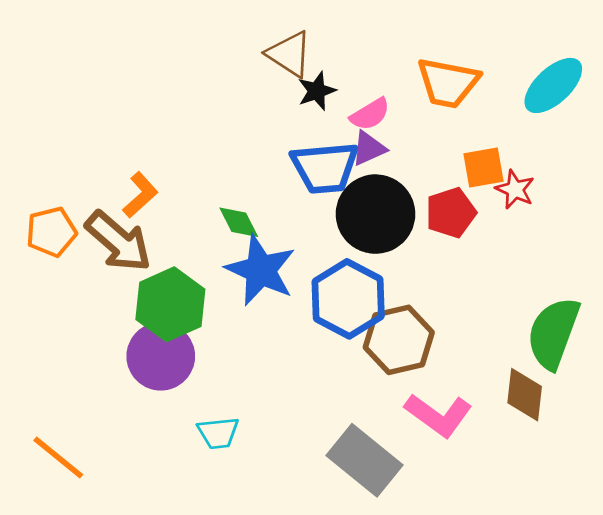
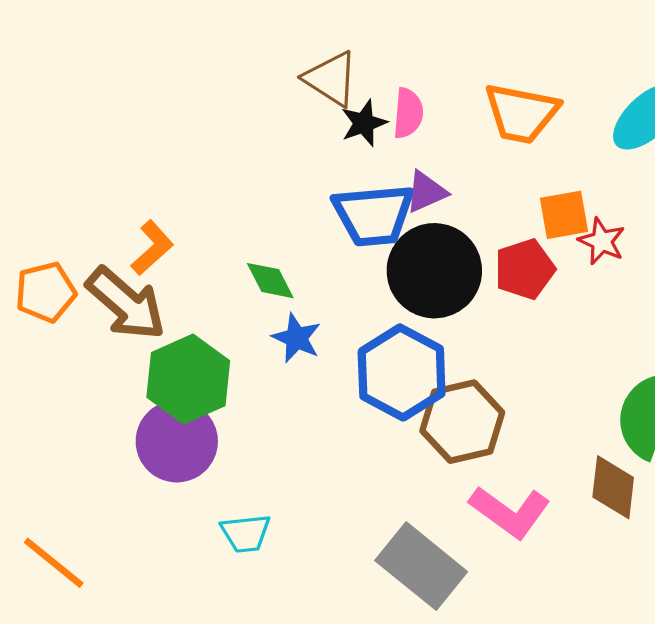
pink semicircle: (370, 114) -> (408, 113), moved, turned -54
blue star: (261, 270) -> (297, 338), size x0.6

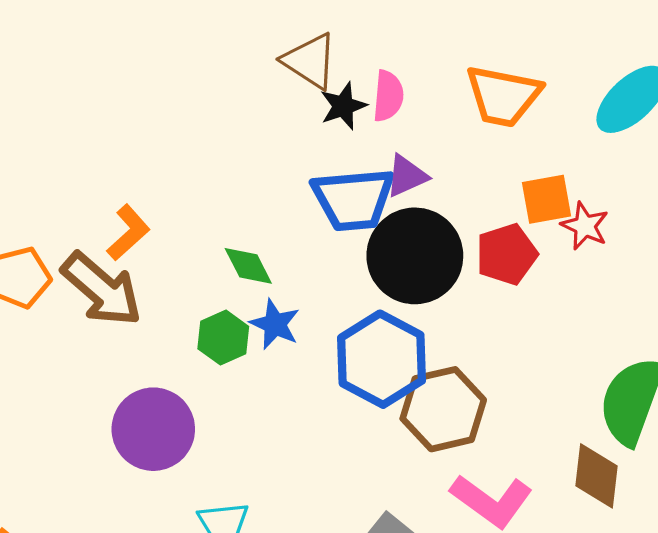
green hexagon: (188, 379) -> (223, 338), moved, size x0.6

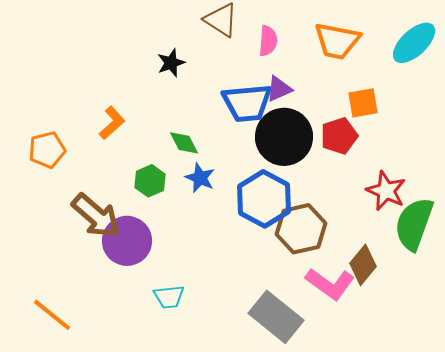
black star: (343, 106) -> (171, 63), moved
red star: (585, 226) -> (386, 191), moved, size x1.4
brown arrow: (102, 289) -> (96, 216), moved
green hexagon: (223, 338) -> (150, 181), moved
brown diamond: (596, 476) -> (363, 265), moved, turned 33

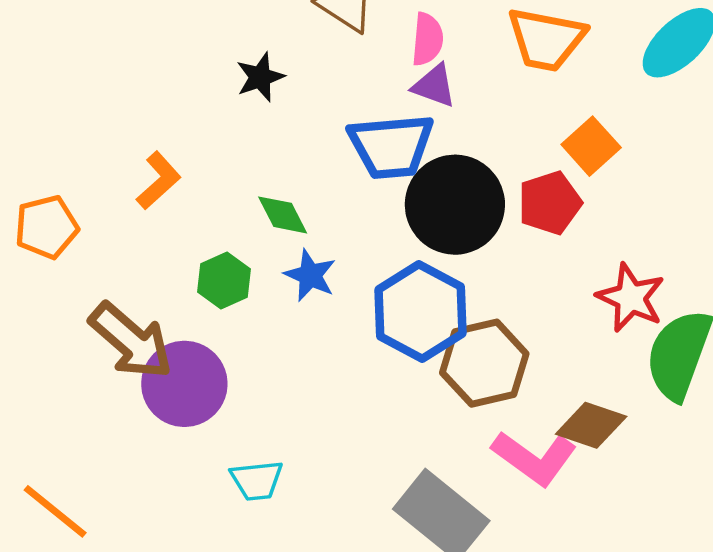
purple triangle: (279, 89) -> (434, 86), moved, turned 44
orange square: (363, 103) -> (591, 146), turned -32
brown diamond: (363, 265) -> (591, 425), turned 69

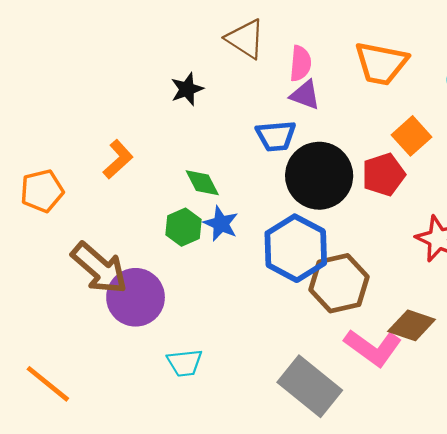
blue trapezoid: (391, 146) -> (276, 136), size x0.7
green hexagon: (224, 280) -> (183, 227), moved

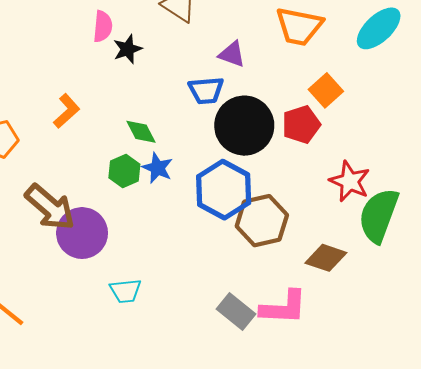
pink semicircle: (300, 63) -> (103, 26), moved
pink L-shape: (373, 348) -> (284, 307), moved, turned -33
gray rectangle: (310, 386) -> (236, 312), size x0.7

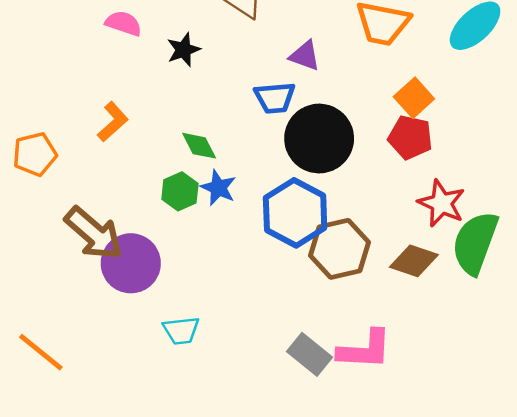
pink semicircle: (103, 26) -> (124, 23), moved, turned -76
red pentagon: (301, 125) -> (410, 137), moved, turned 30
brown diamond: (326, 258) -> (414, 261), moved

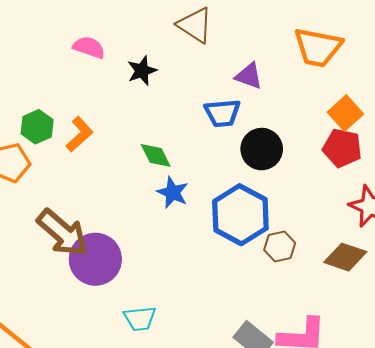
black circle: (319, 139) -> (262, 149), size x0.7
green hexagon: (180, 191) -> (37, 127), moved
brown hexagon: (340, 249) -> (280, 246), size x0.6

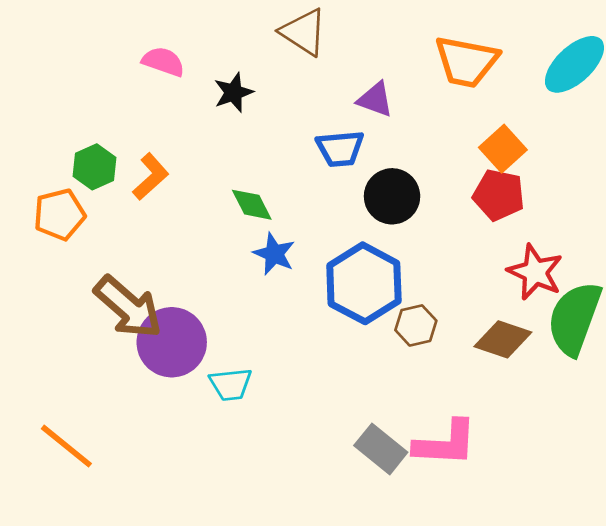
cyan trapezoid: (140, 319) -> (231, 384), moved

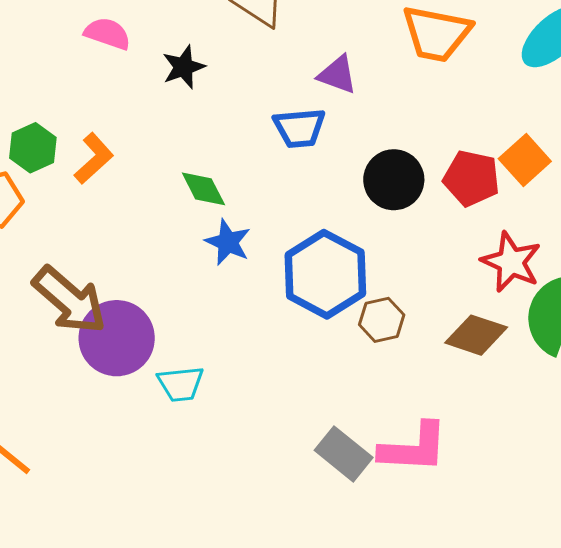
orange square: (503, 149) -> (525, 160), moved
black circle: (392, 196) -> (394, 180), moved

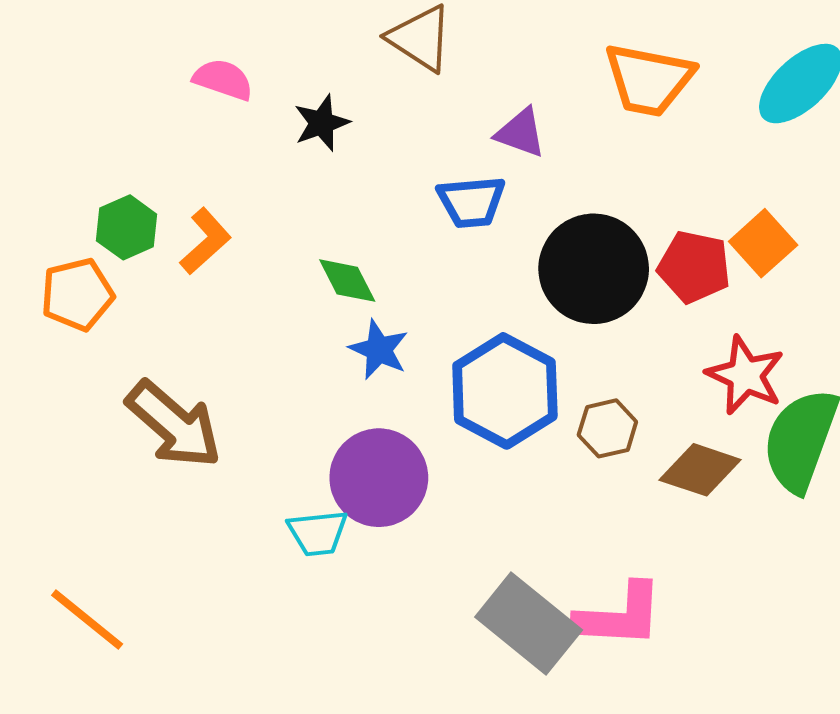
black circle: (394, 180) -> (594, 269), size x1.4
brown hexagon: (382, 320) -> (607, 428), moved
purple circle: (117, 338) -> (379, 478), moved
gray rectangle: (344, 454) -> (529, 623), size x1.4

